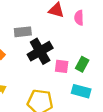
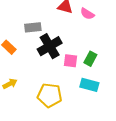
pink semicircle: (79, 18) -> (87, 14), turned -56

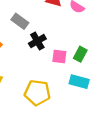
gray rectangle: (33, 27) -> (20, 21), turned 42
black cross: (50, 46) -> (37, 41), size x0.7

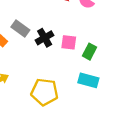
gray rectangle: (20, 21) -> (20, 29), moved
pink square: (59, 56) -> (69, 42), moved

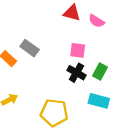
black cross: (45, 38) -> (77, 73), moved, turned -30
pink square: (69, 42) -> (78, 50), moved

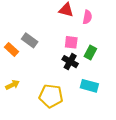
pink semicircle: (96, 21) -> (87, 17), turned -112
green rectangle: (100, 72) -> (90, 52), moved

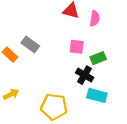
green rectangle: (90, 52) -> (98, 58), turned 40
black cross: (70, 62) -> (85, 75), moved

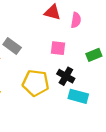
green rectangle: (98, 58) -> (94, 55), moved
yellow pentagon: (54, 107) -> (36, 83), moved

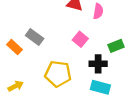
pink square: (58, 48) -> (80, 39), turned 32
black cross: (66, 76) -> (98, 64), moved, turned -30

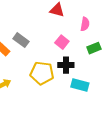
pink semicircle: (98, 11) -> (85, 24), moved
black cross: (98, 64) -> (66, 65), moved

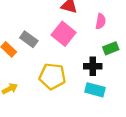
pink square: (62, 42) -> (64, 34), moved, size x1.5
black cross: (66, 65) -> (93, 66), moved

